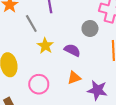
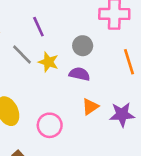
gray circle: (90, 28) -> (83, 46), moved
yellow star: (45, 46) -> (48, 62), moved

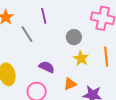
yellow star: (48, 62) -> (81, 58), moved
purple semicircle: (79, 74) -> (47, 67), moved

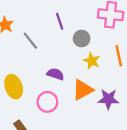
purple line: (44, 16) -> (60, 21), moved
orange triangle: (70, 84) -> (83, 90), size x1.5

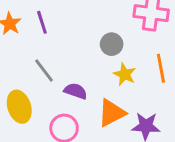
purple line: (60, 21) -> (42, 22), moved
gray line: (30, 41) -> (44, 71), moved

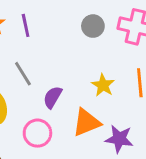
gray circle: (112, 44) -> (93, 26), moved
purple semicircle: (76, 91) -> (53, 97), turned -85

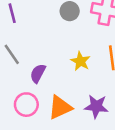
orange triangle: (86, 122) -> (60, 107), moved

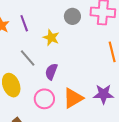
yellow star: (80, 61) -> (51, 38), moved

